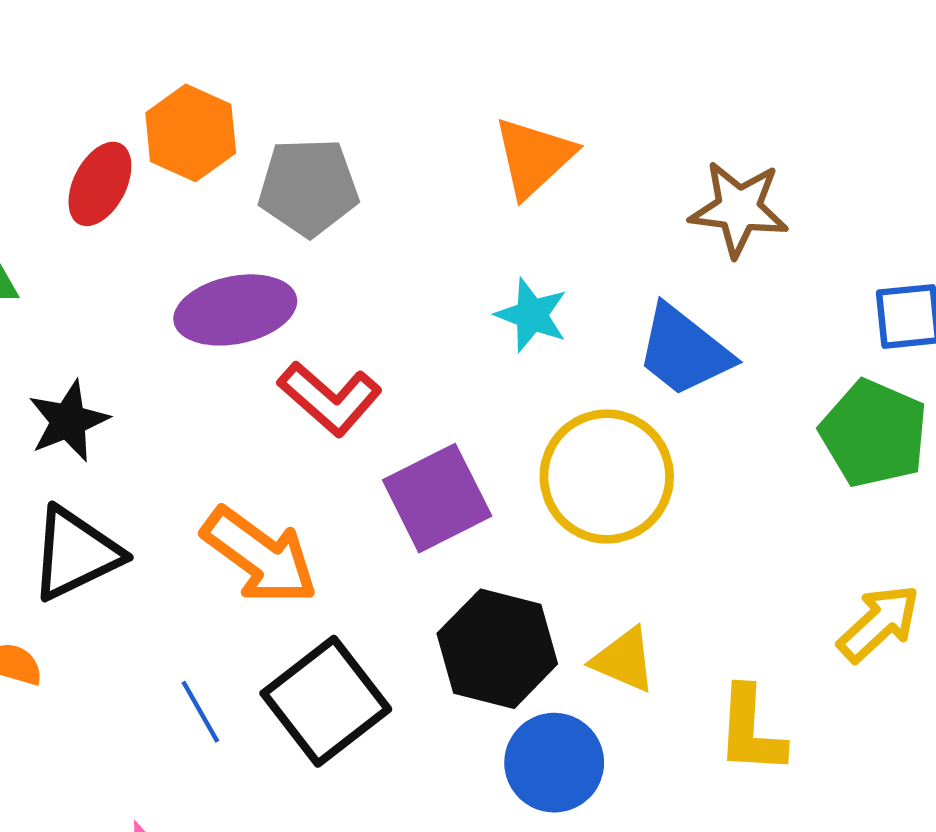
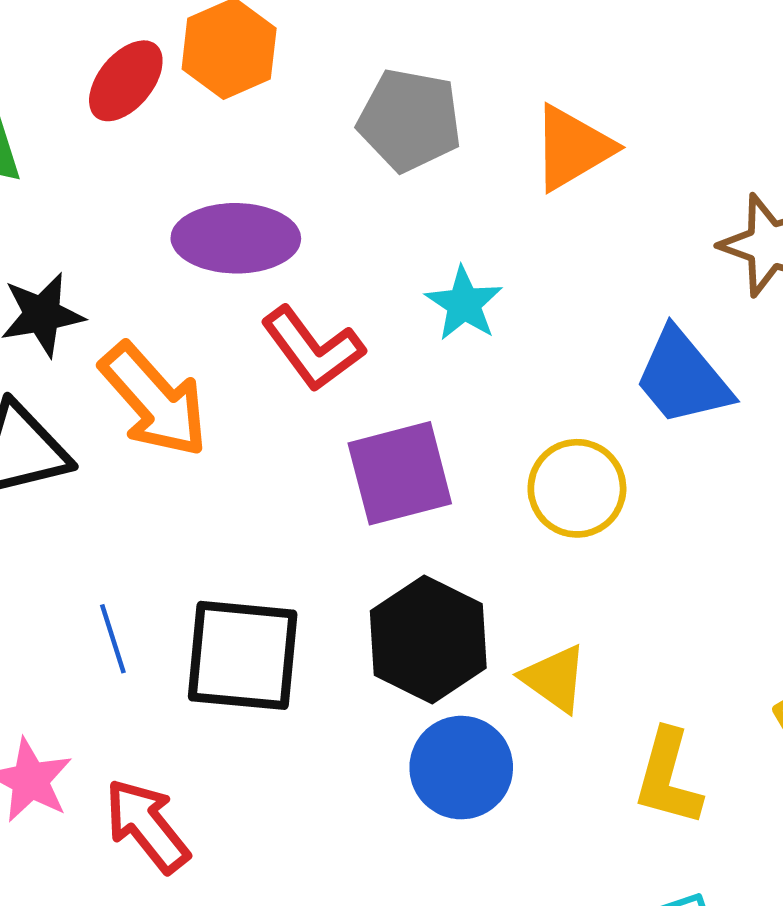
gray pentagon: (308, 187) -> (410, 120), moved
cyan star: (532, 315) -> (464, 304), moved
yellow circle: (607, 476) -> (577, 488), size x0.7
orange arrow: (260, 556) -> (154, 400), moved
black square: (326, 701) -> (243, 655), turned 31

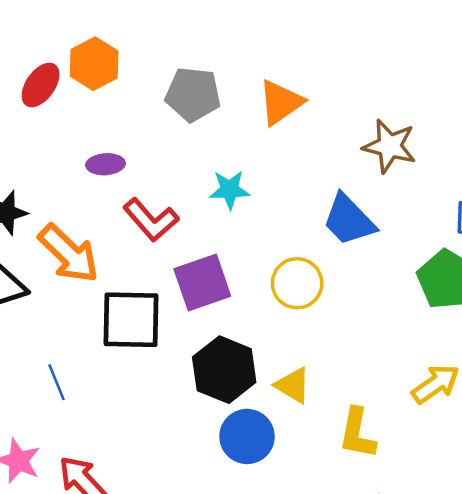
purple ellipse: (236, 238) -> (105, 164), size x0.6
cyan star: (464, 304) -> (229, 190), turned -30
black square: (243, 655) -> (131, 320), moved

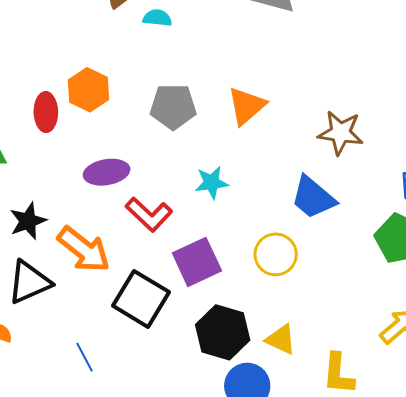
red ellipse: (41, 85) -> (46, 112), turned -30
purple ellipse: (105, 164) -> (107, 172), size x1.4
black square: (131, 320) -> (141, 299), turned 36

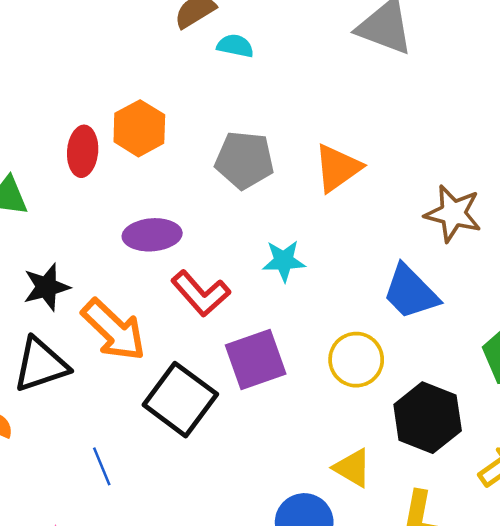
black hexagon: (223, 332) -> (428, 418), moved

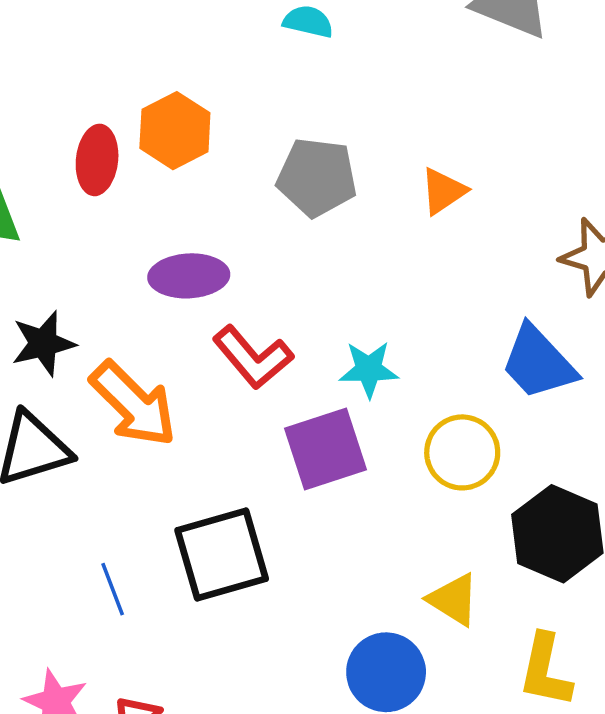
orange triangle: (337, 168) -> (443, 191), size x0.7
cyan star: (284, 261) -> (369, 369), moved
black square: (180, 400) -> (222, 555), moved, turned 36

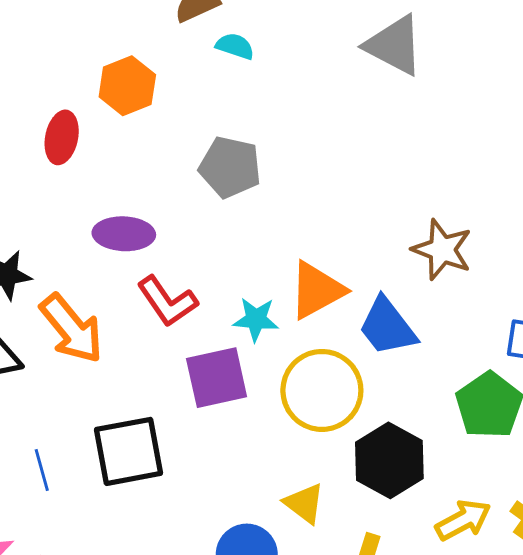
orange hexagon: (175, 131) -> (127, 86), moved
orange triangle: (443, 191) -> (317, 290), moved, size x1.6
yellow circle: (462, 452) -> (322, 390), size x1.4

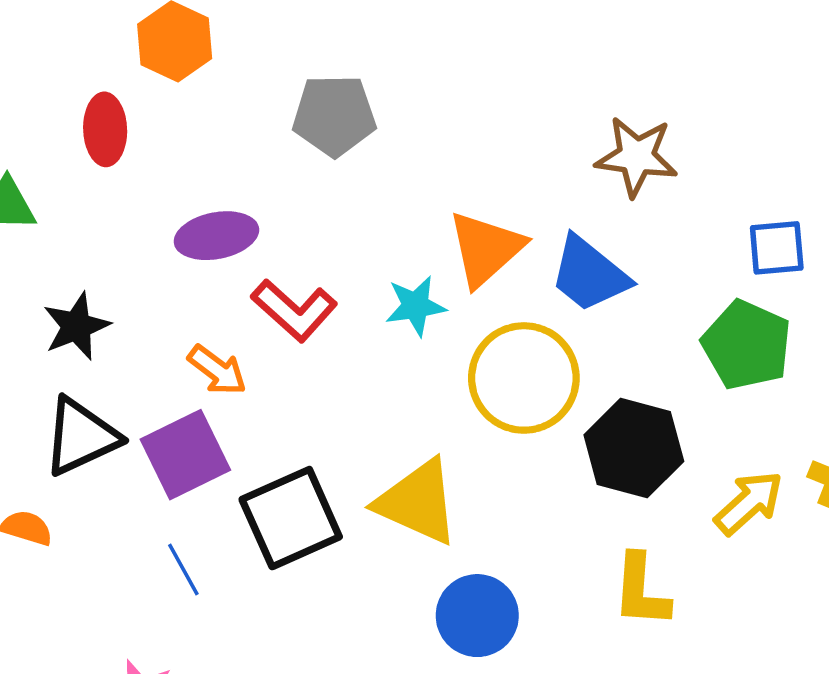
orange arrow: (72, 329) -> (217, 370), moved, size x0.6
purple square: (217, 378) -> (185, 455), moved
yellow triangle: (304, 503) -> (418, 502), moved, size x1.6

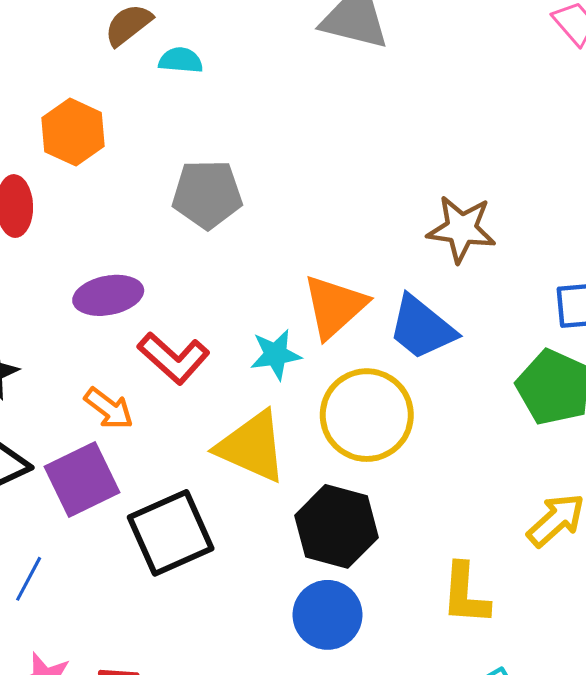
black hexagon: (634, 448) -> (336, 526), moved
yellow triangle: (418, 502) -> (252, 447), moved
blue line: (183, 570) -> (29, 579), moved, turned 57

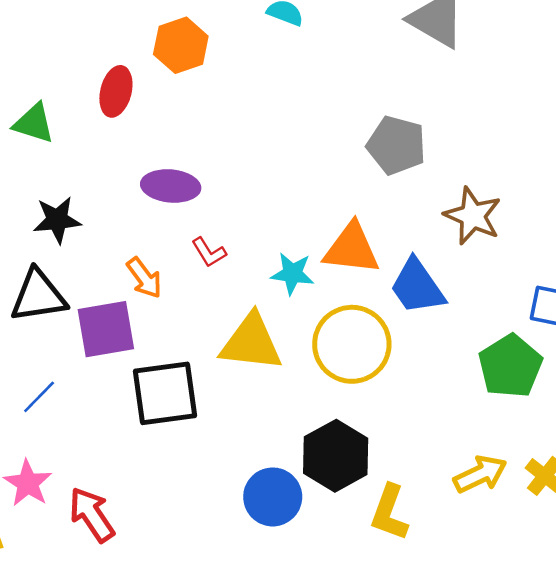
gray pentagon: (207, 194) -> (396, 145), moved
orange triangle: (335, 306) -> (352, 249), turned 32
red L-shape: (174, 358) -> (209, 252), size x0.6
yellow triangle: (252, 447) -> (251, 343), turned -34
black hexagon: (336, 526) -> (336, 456), moved

